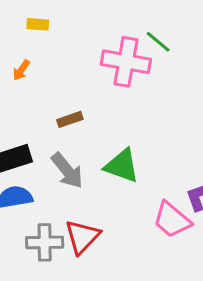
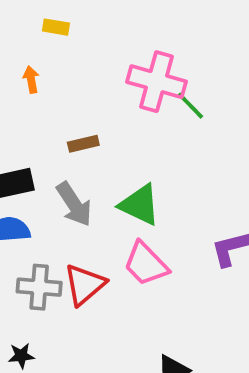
green line: (158, 42) -> (190, 106), moved
orange arrow: (21, 70) -> (31, 80), turned 130
pink trapezoid: (172, 220) -> (146, 264), moved

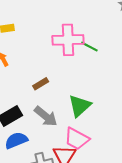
green triangle: (140, 205) -> (80, 106), turned -50
pink trapezoid: (146, 264) -> (77, 139), moved

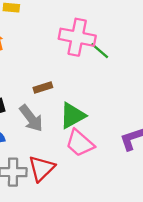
brown rectangle: (41, 84) -> (43, 87), moved
pink trapezoid: (77, 139) -> (80, 143), moved

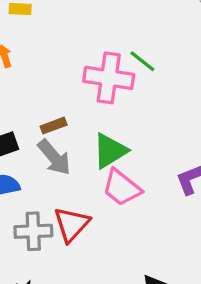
pink cross: (77, 37) -> (109, 78), moved
brown rectangle: (43, 87) -> (54, 126), moved

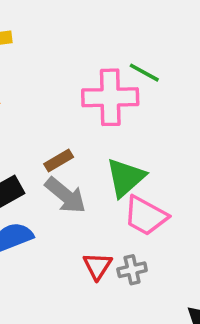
red triangle: (72, 224) -> (97, 266), size x0.7
gray cross: (33, 231) -> (132, 270), moved, size x0.7

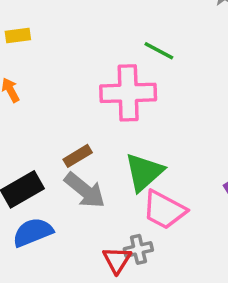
green line: (144, 73) -> (159, 51), moved
gray cross: (132, 270) -> (138, 249), moved

